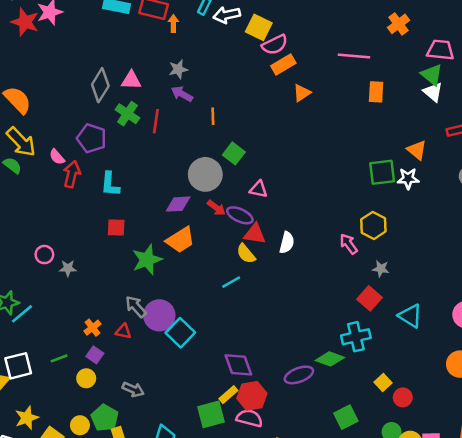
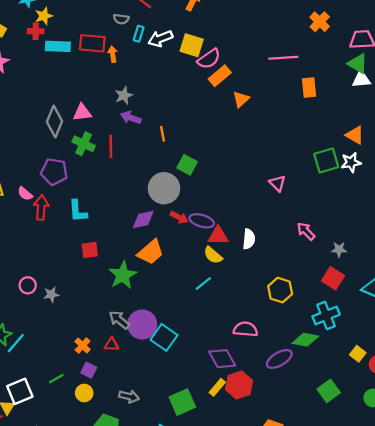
white triangle: (433, 92) -> (361, 79), turned -36
pink triangle: (258, 189) -> (277, 183), moved, turned 42
yellow hexagon: (373, 225) -> (280, 290), moved
green square: (211, 414) -> (182, 402), moved
pink semicircle: (249, 418) -> (245, 329), moved

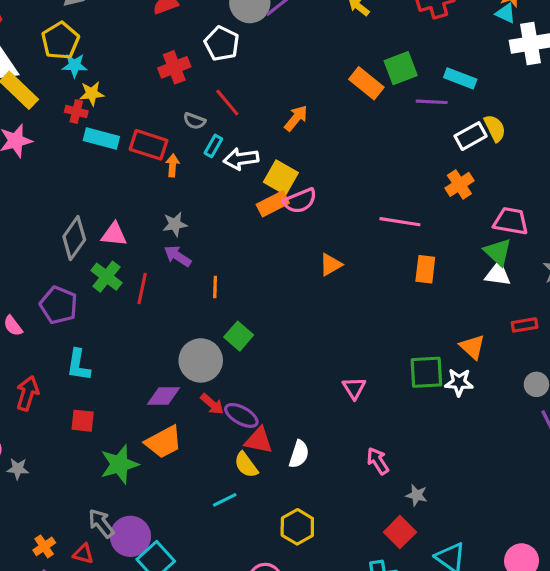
orange rectangle: (220, 76) -> (273, 204), moved
red arrow: (41, 207) -> (27, 393), moved
yellow hexagon: (280, 290) -> (297, 527), moved

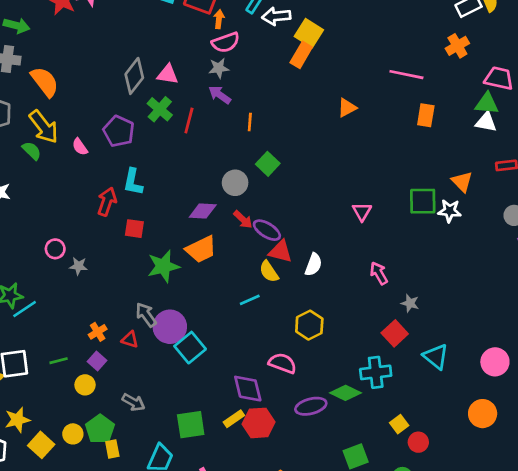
pink semicircle: (300, 201) -> (226, 42), moved
orange rectangle: (273, 204) -> (301, 55), turned -35
green triangle: (498, 252) -> (487, 104), turned -40
gray circle: (201, 360) -> (235, 183), size x0.7
red arrow: (27, 393) -> (107, 202), moved

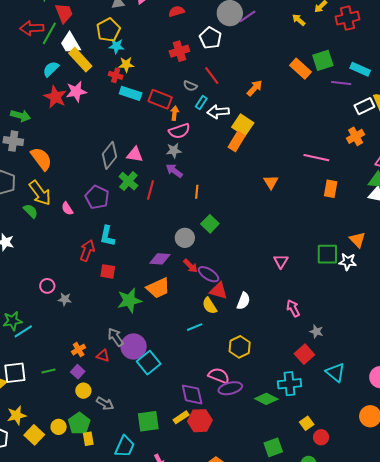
orange triangle: (347, 108) -> (271, 182), turned -35
yellow circle: (85, 385) -> (83, 391), moved
purple ellipse: (311, 406) -> (230, 388), moved

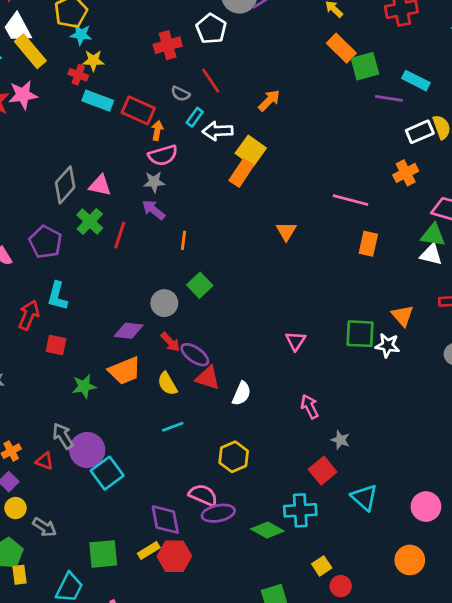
orange rectangle: (301, 69) -> (341, 48), moved
green star: (129, 300) -> (84, 386), size x0.7
yellow semicircle: (210, 306) -> (167, 384), moved

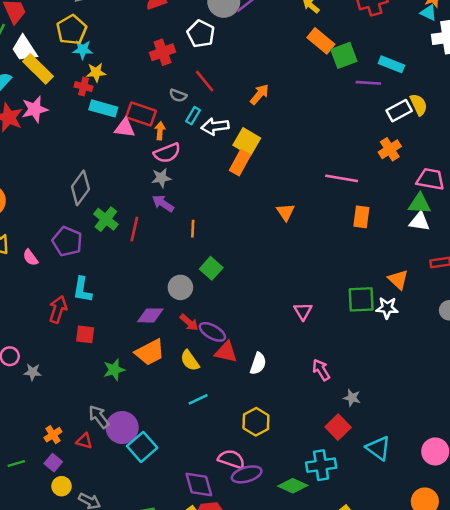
pink triangle: (100, 185) -> (125, 128), moved

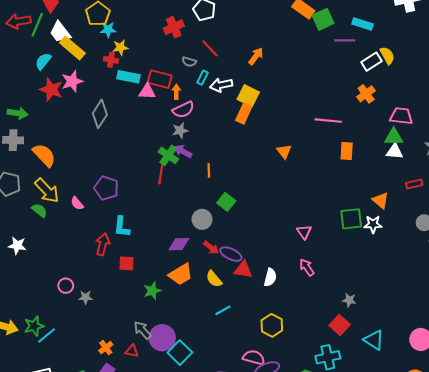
gray diamond: (80, 188) -> (100, 114), moved
green cross: (106, 219) -> (168, 155), moved
pink arrow: (321, 370) -> (307, 267), moved

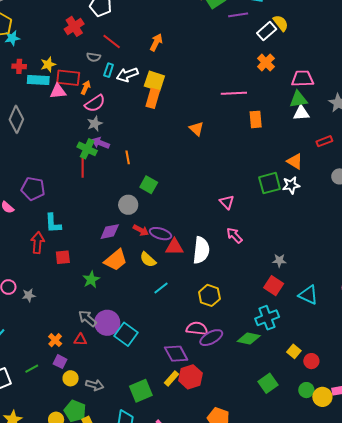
yellow star: (120, 47) -> (48, 64), moved
orange arrow: (176, 92) -> (86, 87), turned 32
white semicircle: (270, 277) -> (201, 250), size x1.5

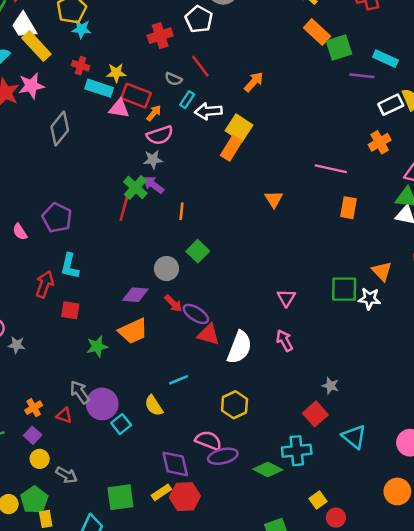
yellow semicircle: (148, 260) -> (154, 406), moved
cyan square: (126, 334) -> (121, 424), size x0.7

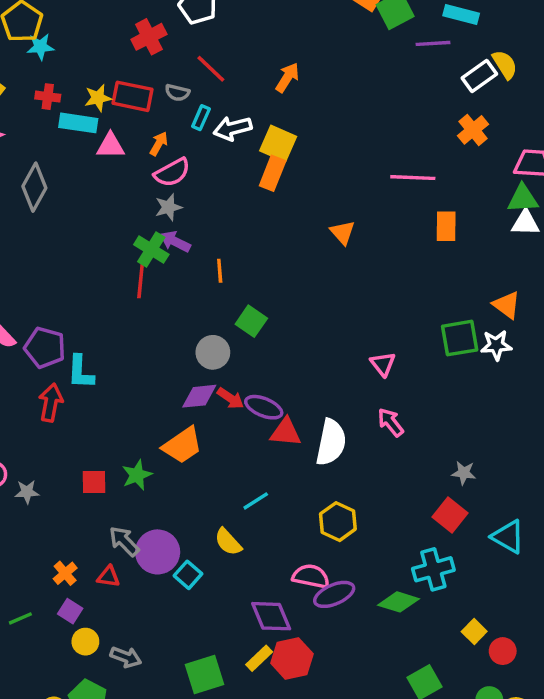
red rectangle: (136, 96) -> (133, 96), moved
purple pentagon: (57, 218) -> (45, 348), moved
purple diamond: (135, 295) -> (199, 396), moved
red square: (70, 310) -> (94, 482), moved

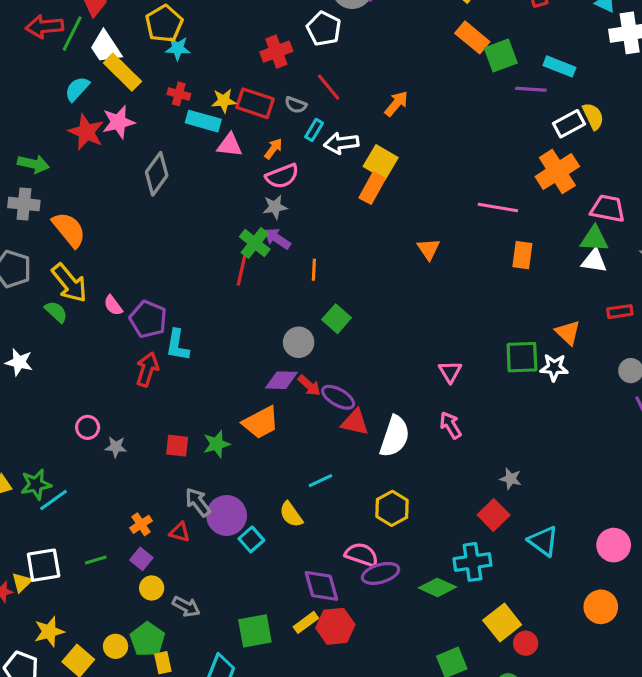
orange cross: (473, 130) -> (557, 172), size x1.5
yellow square: (474, 632) -> (502, 622), size x1.6

